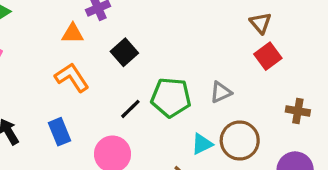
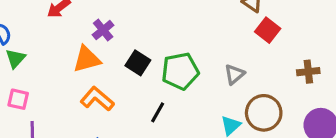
orange triangle: (73, 33) -> (87, 59), size x1.4
green pentagon: (171, 97) -> (180, 71), moved

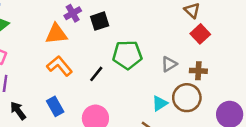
black square: (138, 63) -> (100, 21), moved, turned 30
brown cross: (308, 72) -> (198, 71), moved
black line: (158, 112) -> (96, 74), moved

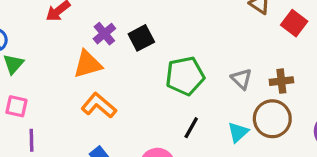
red square: (200, 34) -> (294, 23), moved
gray triangle: (169, 64) -> (242, 79), turned -35
black line: (96, 74) -> (191, 128), moved

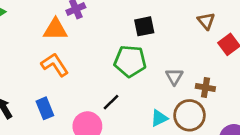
black square: (141, 38) -> (144, 26), moved
black line: (191, 128) -> (111, 102), moved

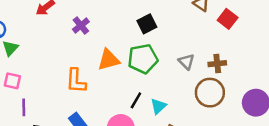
orange triangle: (55, 29) -> (109, 60), moved
orange L-shape: (55, 65) -> (76, 81), turned -128
cyan triangle: (159, 118) -> (158, 106), moved

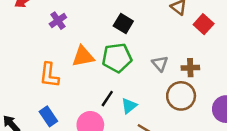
black square: (147, 24) -> (123, 23), turned -36

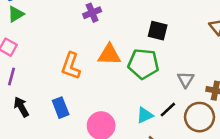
black square: (123, 23) -> (158, 31), turned -30
black line: (107, 99) -> (168, 110), moved

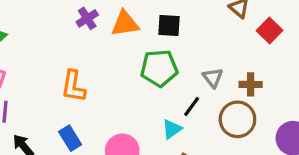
orange triangle: (109, 55) -> (125, 24), moved
black line: (168, 110) -> (192, 106), moved

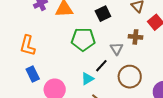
black square: (169, 26) -> (103, 14), moved, turned -35
brown cross: (251, 84) -> (135, 37), moved
blue rectangle: (70, 138) -> (33, 74), moved

